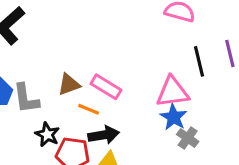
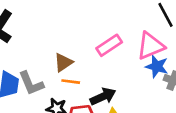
pink rectangle: (106, 87) -> (109, 45), moved, turned -50
orange line: (89, 109) -> (71, 82), moved

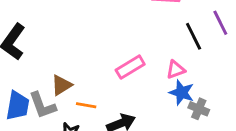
pink triangle: (150, 46) -> (176, 70), size x0.6
brown triangle: (63, 62) -> (61, 85), moved

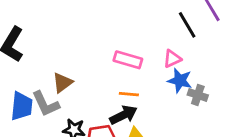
pink rectangle: (130, 67) -> (128, 60), turned 52
orange line: (86, 105) -> (129, 94), moved

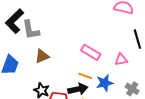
blue star: (180, 81) -> (105, 83), moved, turned 30
gray L-shape: (46, 104) -> (31, 30), moved

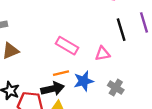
orange line: (85, 76) -> (61, 73), turned -32

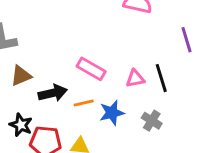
black line: (121, 30) -> (161, 78), moved
black arrow: (53, 89) -> (53, 93), moved

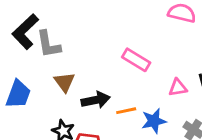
pink rectangle: (91, 69) -> (136, 60), moved
brown triangle: (21, 76) -> (64, 82), turned -45

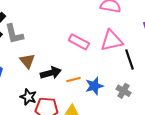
pink triangle: (178, 88) -> (112, 41), moved, size x1.6

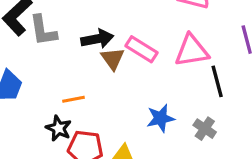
brown triangle: (27, 61) -> (113, 59), moved
black arrow: (51, 73) -> (97, 39), moved
orange line: (74, 79) -> (74, 99), moved

